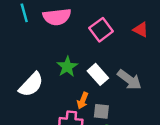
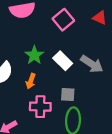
orange arrow: (83, 101) -> (31, 81), moved

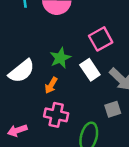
pink square: (63, 20) -> (101, 39), moved
gray square: (68, 95) -> (113, 109), moved, turned -32

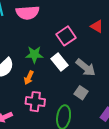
green star: (60, 58) -> (34, 55), turned 30
gray square: (113, 109) -> (81, 93), turned -32

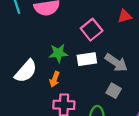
red triangle: (97, 26) -> (125, 16), turned -40
white rectangle: (60, 62) -> (87, 59), turned -54

